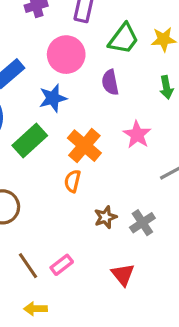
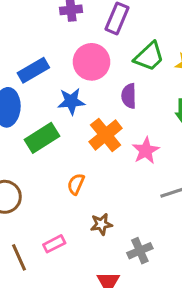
orange cross: (84, 146) -> (106, 135), moved
gray cross: (142, 223) -> (140, 251), moved
pink rectangle: (62, 265) -> (54, 244), moved

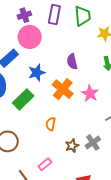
green trapezoid: (149, 56) -> (83, 16), moved, turned -40
pink circle: (91, 62) -> (30, 37), moved
gray cross: (140, 251) -> (93, 142), moved

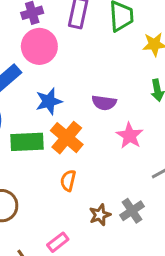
purple semicircle: (72, 62) -> (104, 103), moved, turned -70
orange cross: (63, 89) -> (67, 138), moved
green rectangle: (23, 99) -> (27, 142), turned 40

